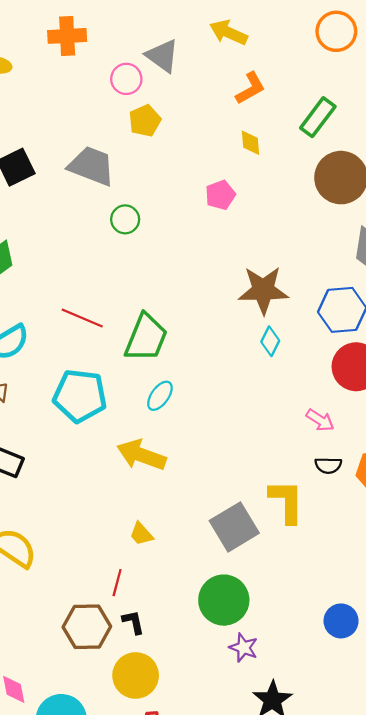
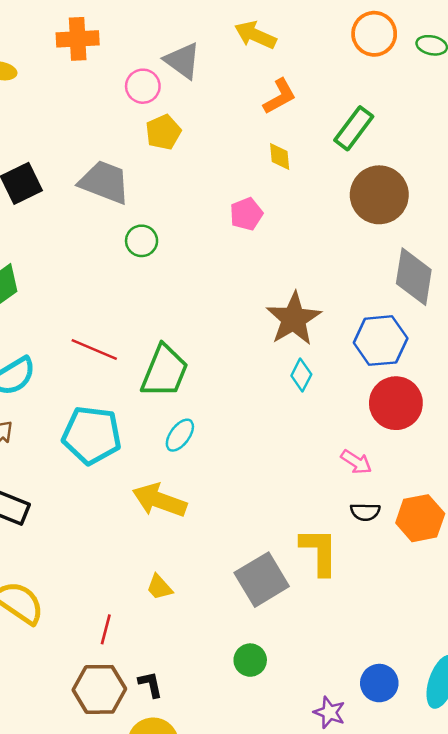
brown star: (263, 290) -> (294, 319), turned -30
red line: (117, 583) -> (106, 629), moved
green circle: (224, 600) -> (250, 660), size x0.6
purple star: (244, 648) -> (329, 712), moved

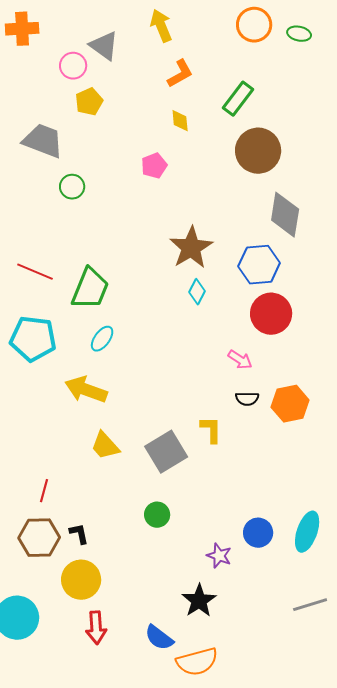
yellow arrow: (255, 35) -> (161, 26), turned 44
yellow L-shape: (319, 551) -> (211, 430), size x0.7
yellow trapezoid: (159, 587) -> (105, 446), moved, size x1.4

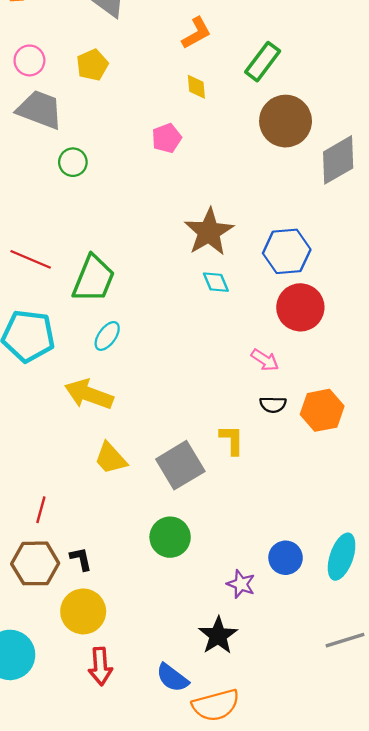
pink circle: (73, 66) -> (29, 60), moved
gray diamond: (285, 215) -> (338, 160), moved, turned 51
cyan diamond: (197, 292) -> (216, 282), turned -50
green circle: (157, 515) -> (170, 537), size x1.4

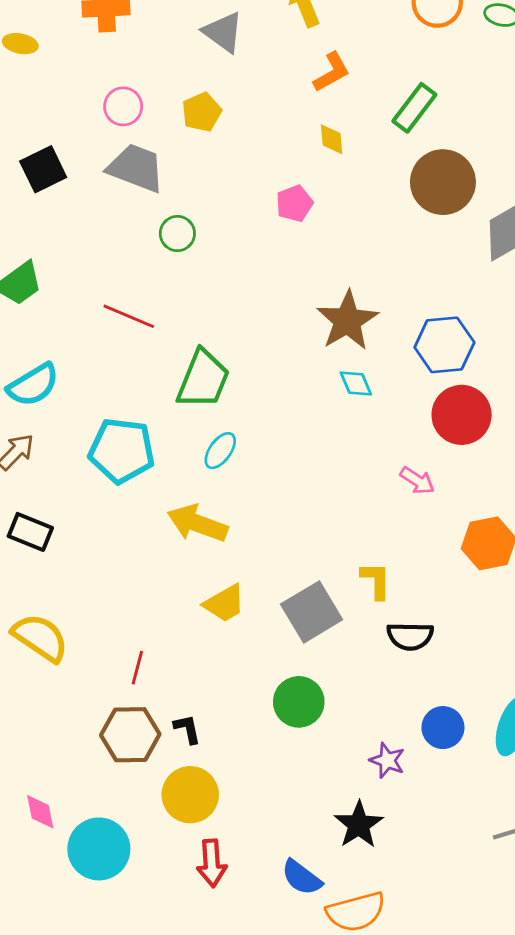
red line: (31, 259) -> (129, 316), moved
black semicircle: (273, 405) -> (410, 636), moved, size x1.4
yellow trapezoid: (111, 458) -> (225, 603), turned -78

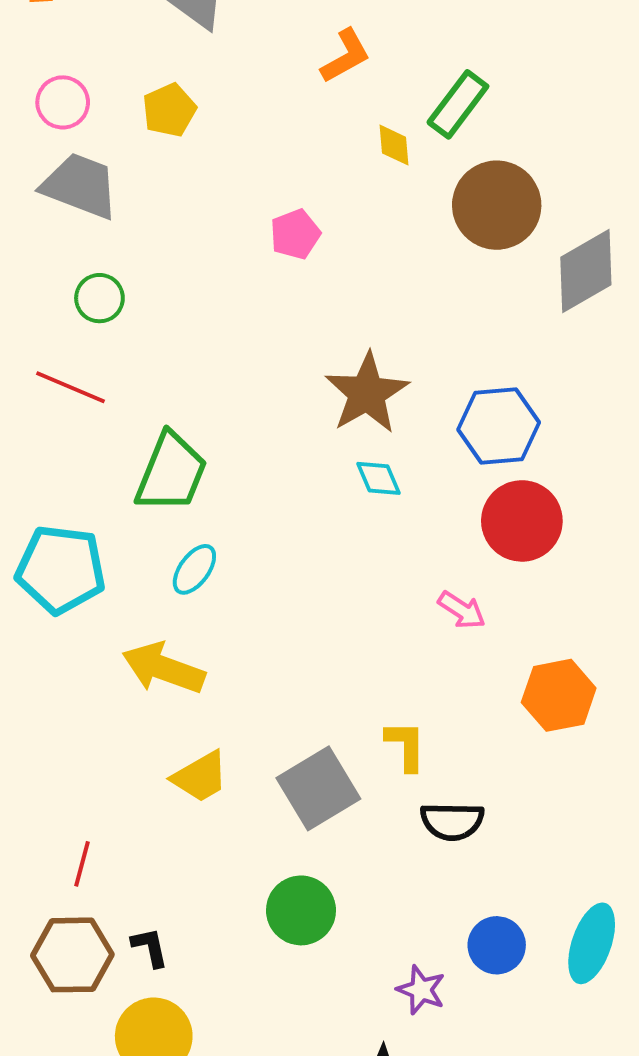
yellow diamond: (332, 139) -> (394, 145), moved
green circle: (177, 234) -> (99, 298), moved

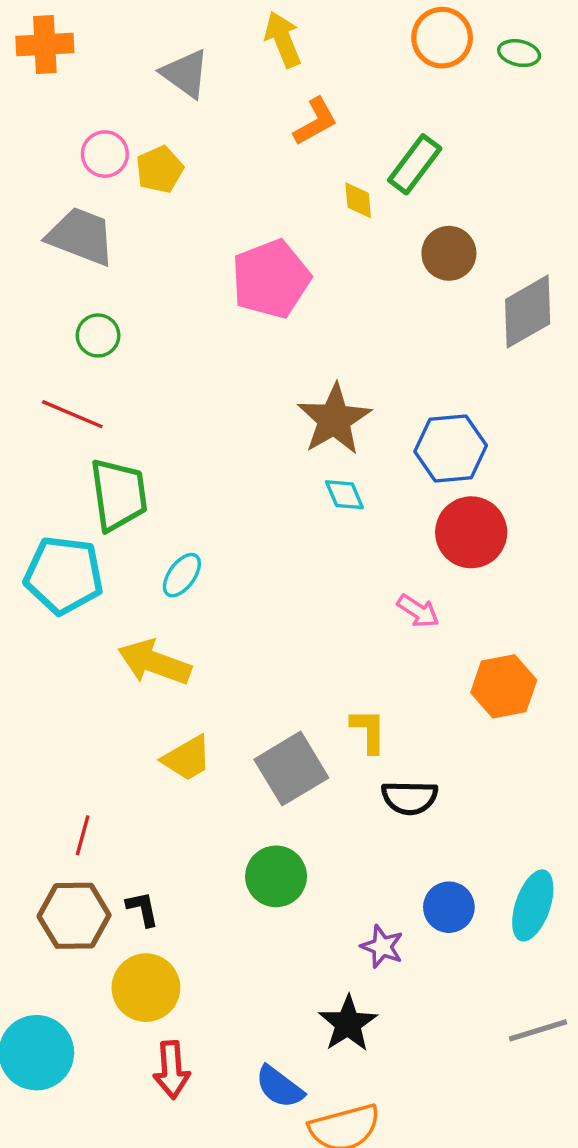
pink circle: (63, 102) -> (105, 154), moved
brown circle: (497, 205) -> (449, 253), size x0.7
pink pentagon: (295, 234) -> (271, 279), size x1.8
green trapezoid: (171, 473) -> (119, 495), moved, turned -30

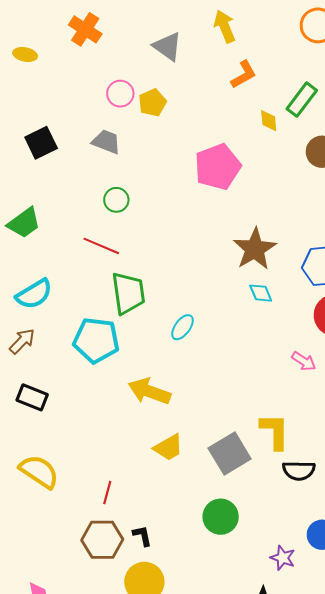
orange cross: (45, 44) -> (85, 29), turned 36
gray trapezoid: (81, 236) -> (106, 142), size x0.7
cyan ellipse: (182, 575) -> (182, 327), moved
yellow L-shape: (368, 731) -> (275, 431), size x1.4

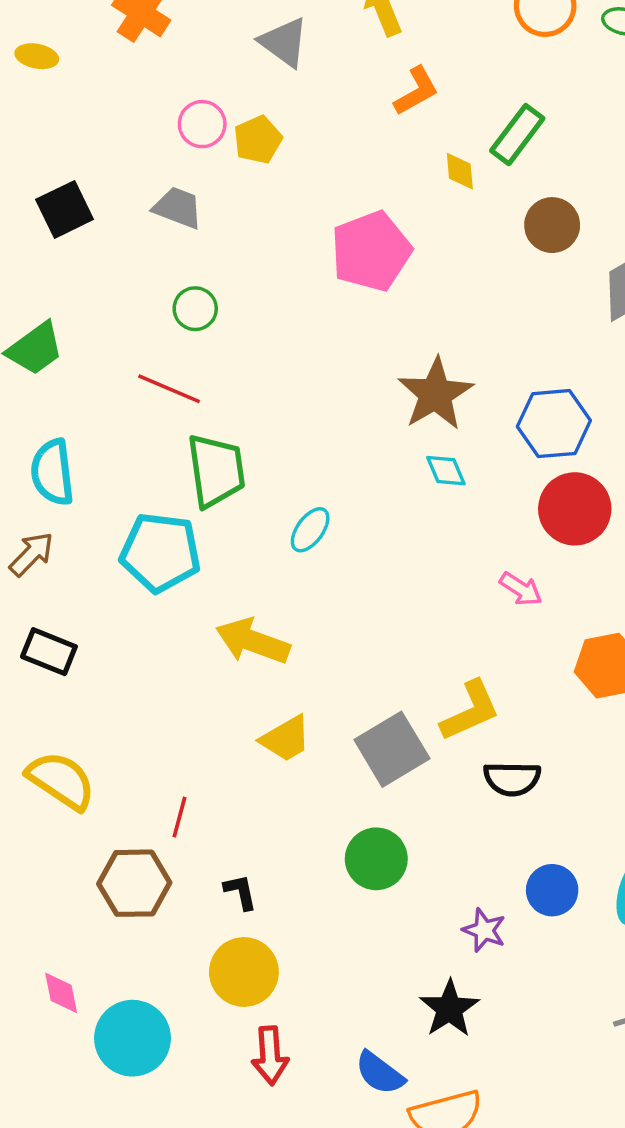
cyan semicircle: (34, 294) -> (52, 472), turned 114
yellow L-shape: (275, 431) -> (470, 711), turned 66
brown hexagon: (102, 540) -> (134, 883), moved

